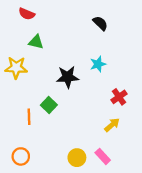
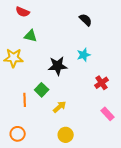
yellow arrow: (112, 125) -> (60, 107), moved
pink rectangle: (103, 156) -> (108, 114), moved

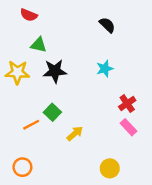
black star: (58, 66) -> (55, 71), moved
orange line: (25, 100) -> (31, 125), turned 64
pink rectangle: (108, 114) -> (128, 127), moved
yellow circle: (66, 135) -> (110, 168), moved

